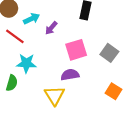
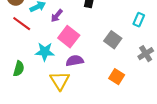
pink square: (76, 50) -> (69, 37), moved, turned -35
cyan star: (26, 63) -> (45, 52), moved

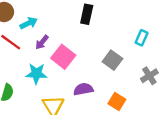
purple arrow: (57, 16) -> (42, 42), moved
purple semicircle: (75, 61) -> (83, 89), moved

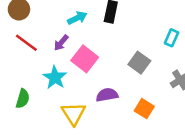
cyan arrow: (29, 23) -> (77, 18), moved
cyan star: (36, 74) -> (55, 78), turned 30

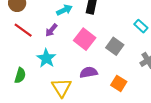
cyan rectangle: (172, 38) -> (141, 26), turned -72
pink square: (85, 59) -> (85, 39), moved

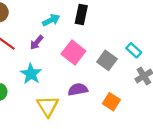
cyan rectangle: (141, 26) -> (134, 50), moved

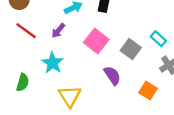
purple semicircle: (78, 89) -> (112, 75), moved, turned 66
orange square: (111, 102) -> (148, 90), moved

